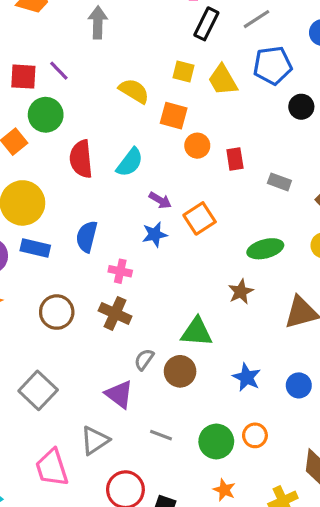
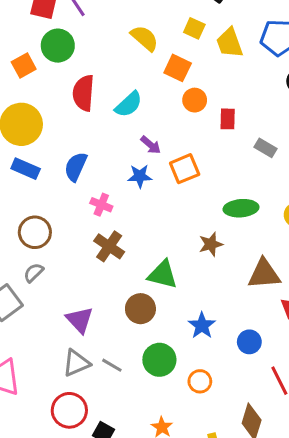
brown cross: (115, 313) -> (109, 246), moved
gray semicircle: (144, 360) -> (34, 273), moved
gray triangle: (95, 440) -> (76, 363), moved
green circle: (216, 441) -> (159, 360), moved

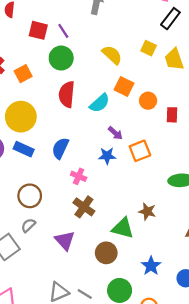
green circle: (58, 46) -> (61, 58), moved
orange square: (178, 68) -> (124, 86), moved
brown star: (211, 244) -> (147, 211), moved, turned 30
purple triangle: (80, 320) -> (65, 240), moved

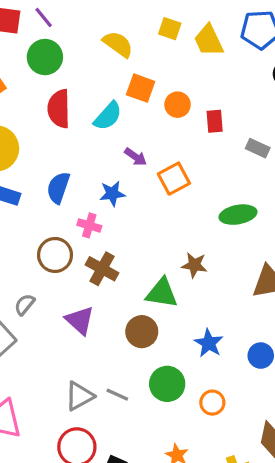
blue star: (107, 156) -> (112, 194), moved
brown circle: (30, 196) -> (55, 255), moved

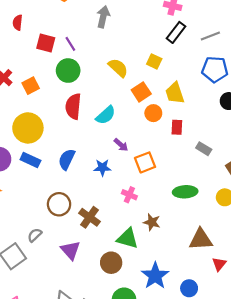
yellow trapezoid: (209, 40) -> (175, 93), moved
orange square: (141, 88) -> (141, 92), moved, turned 30
pink cross: (89, 225) -> (129, 195), moved
blue star: (209, 343) -> (155, 276), size x1.4

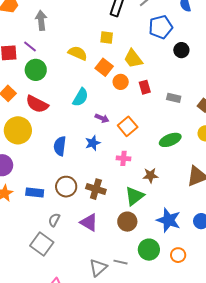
gray arrow: (103, 17) -> (41, 20), moved
red semicircle: (73, 106) -> (37, 104), moved, turned -50
blue rectangle: (30, 160) -> (35, 193), moved
green triangle: (128, 238) -> (134, 196), turned -35

